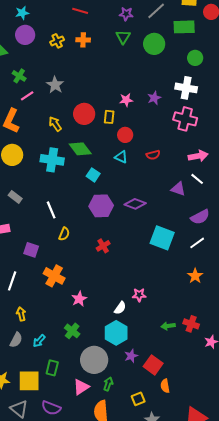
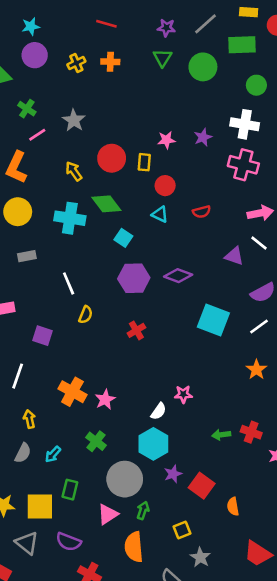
gray rectangle: (15, 197) -> (27, 256), moved, turned -48
orange cross: (54, 276) -> (72, 392), moved
orange semicircle: (165, 386) -> (233, 506), moved

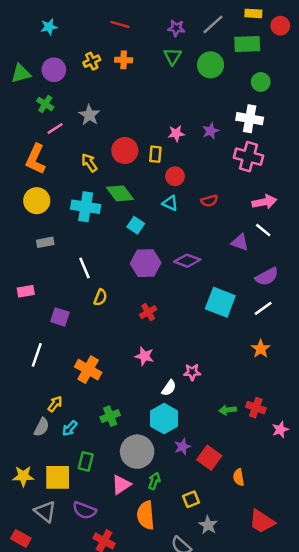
purple circle: (35, 55) -> (54, 70), moved
pink star: (105, 400) -> (144, 356), moved, turned -30
yellow arrow: (29, 419) -> (55, 404), moved, turned 49
green cross: (96, 441) -> (110, 416), turned 30

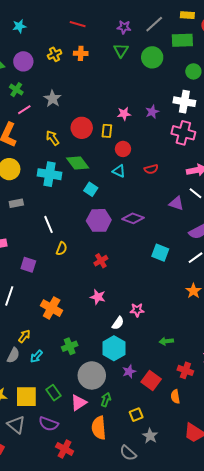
cyan square: (220, 302) -> (160, 253), size x0.7
red cross: (256, 408) -> (185, 370), moved
green rectangle: (86, 461) -> (54, 393), moved, turned -49

